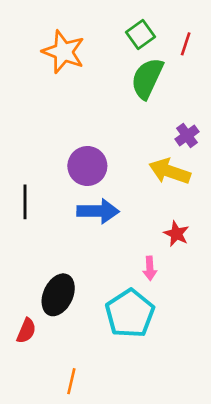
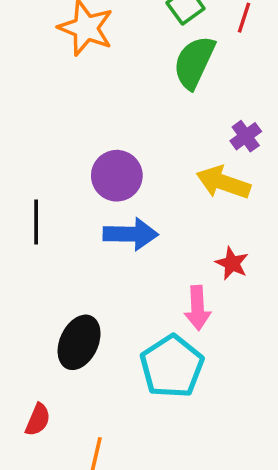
pink arrow: (150, 268) -> (198, 308), size x1.4
red semicircle: (26, 331) -> (38, 420), moved

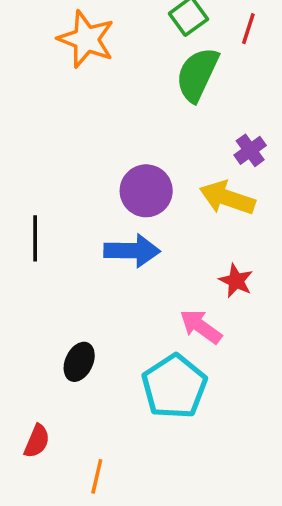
purple circle: (117, 176) -> (146, 191), moved
pink arrow: (198, 308) -> (201, 327), turned 129
black ellipse: (79, 342) -> (79, 362), size x0.7

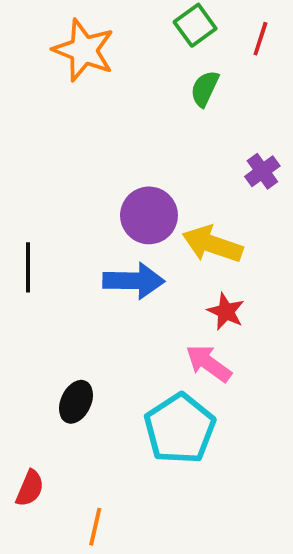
green semicircle: (197, 74) -> (205, 89), size x0.6
yellow arrow: (227, 198) -> (212, 244), moved
red star: (236, 281) -> (226, 311), moved

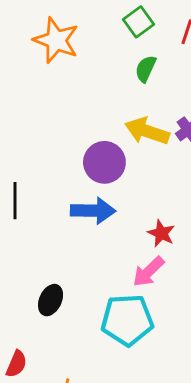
yellow arrow: (212, 244) -> (147, 131), moved
pink arrow: (209, 363) -> (148, 272), turned -80
cyan pentagon: (180, 429) -> (127, 320), turned 30

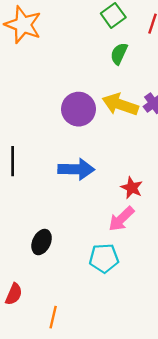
orange star: (56, 40) -> (23, 25), moved
purple circle: (104, 162) -> (79, 109), moved
cyan pentagon: (127, 320) -> (104, 258), size x0.7

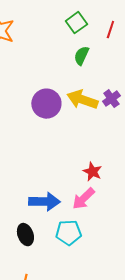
blue arrow: (76, 169) -> (44, 202), moved
black ellipse: (42, 242) -> (25, 235), moved, turned -45

